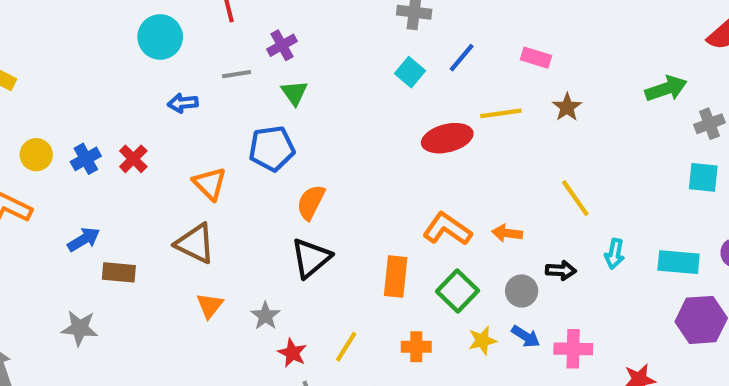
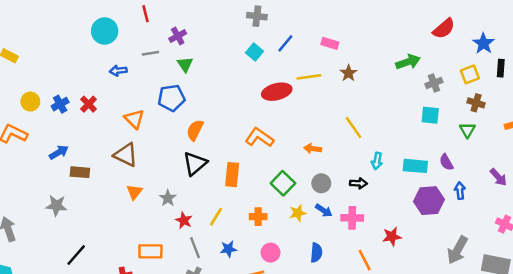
orange L-shape: (447, 229) -> (259, 137), moved
black arrow: (561, 270) -> (358, 183), moved
orange rectangle: (396, 277) -> (232, 175), moved

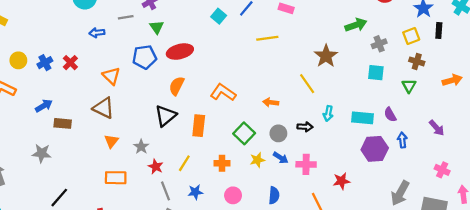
brown star: (349, 73) -> (326, 56), moved, size x1.5
red ellipse: (277, 92) -> (180, 52), moved
orange semicircle: (195, 130) -> (177, 86), moved
black arrow: (358, 183) -> (305, 127), moved
orange rectangle: (150, 251) -> (116, 178), moved

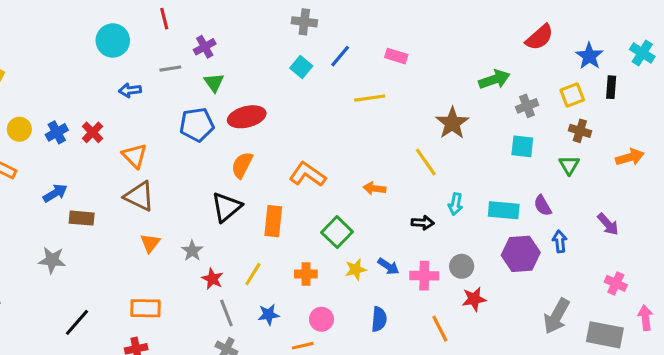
orange triangle: (111, 76) -> (135, 156), moved
gray circle: (278, 133) -> (462, 266), moved
orange rectangle: (116, 178) -> (145, 308), moved

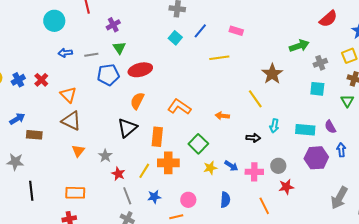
gray line: (170, 69) -> (91, 55), moved
orange cross: (306, 274) -> (168, 163), moved, size x1.5
black line: (77, 322) -> (31, 191), moved, turned -48

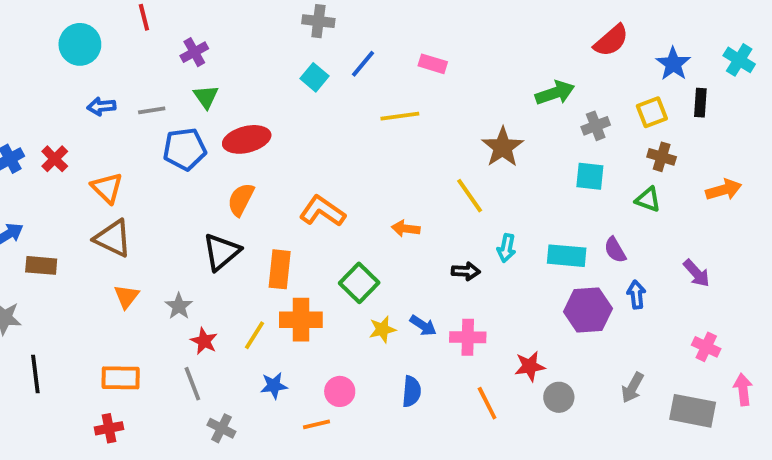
green triangle: (347, 101) -> (648, 200), turned -40
gray circle: (278, 166) -> (559, 397), moved
gray line: (127, 196) -> (192, 384), moved
gray arrow: (339, 198) -> (633, 388), size x0.7

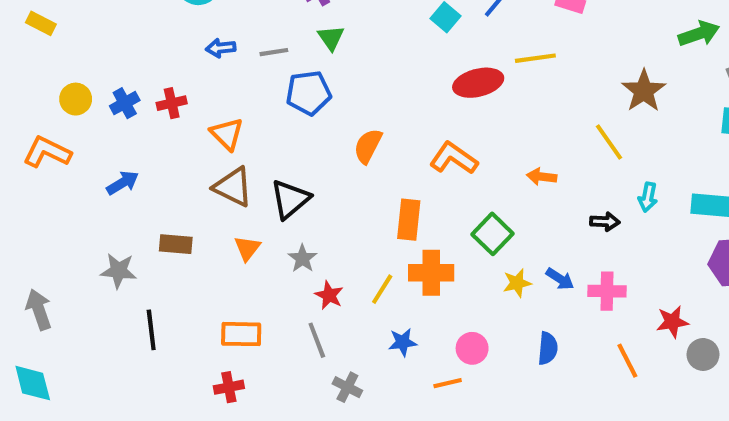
red ellipse: (247, 139) -> (478, 83), moved
red cross: (55, 159) -> (172, 103), turned 32
black triangle: (221, 252) -> (290, 199), moved
brown rectangle: (41, 265) -> (176, 244), moved

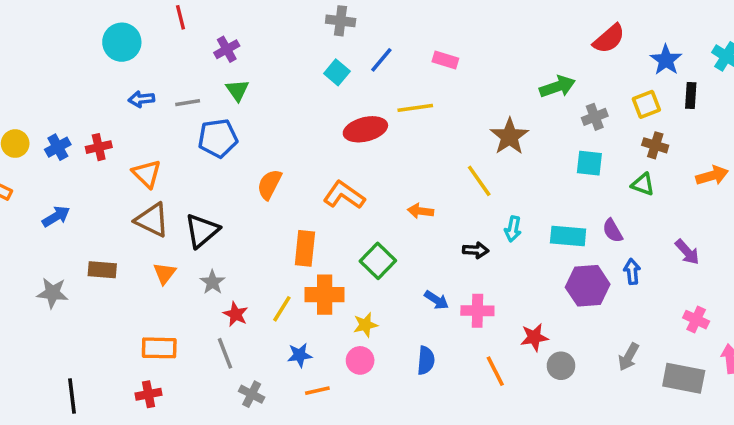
yellow star: (517, 283) -> (365, 325), moved
black line: (151, 330) -> (72, 396), moved
orange line: (448, 383) -> (317, 391), moved

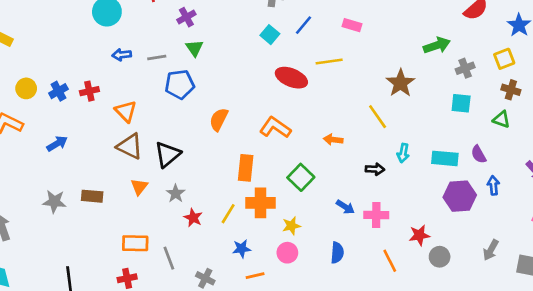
red ellipse: (365, 129) -> (291, 78), turned 36
brown rectangle: (102, 270) -> (92, 196), moved
gray line: (225, 353) -> (169, 258), moved

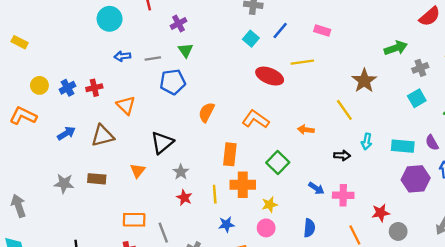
cyan square: (461, 103) -> (417, 98), turned -36
brown triangle: (130, 146) -> (103, 136), moved, turned -40
gray star: (176, 193) -> (181, 172), moved
yellow line: (228, 214) -> (215, 194), turned -36

